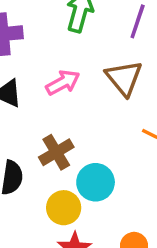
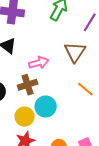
pink arrow: (63, 83) -> (39, 63), moved

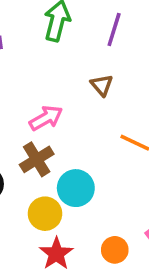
brown triangle: (75, 52) -> (102, 85), size x0.6

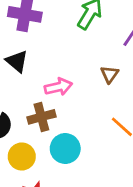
yellow circle: (45, 214) -> (22, 157), moved

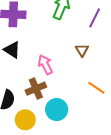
pink arrow: (58, 87) -> (45, 65), turned -96

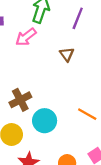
pink arrow: (45, 65) -> (26, 37), moved, turned -96
orange line: (96, 88) -> (87, 114), moved

